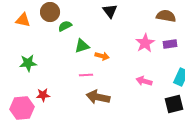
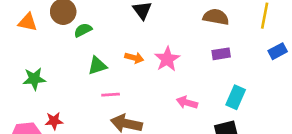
pink star: (145, 43) -> (167, 59), moved
green triangle: (82, 46) -> (97, 66), moved
orange arrow: (102, 56) -> (134, 58), moved

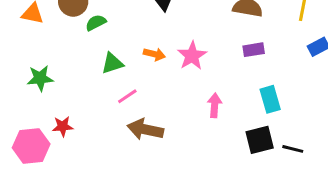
pink line: (111, 95) -> (127, 96), turned -30
cyan rectangle: (236, 97) -> (270, 99), turned -40
pink arrow: (187, 102) -> (215, 105), turned 78

